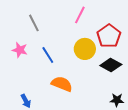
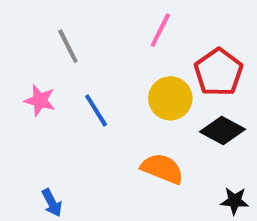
orange semicircle: (62, 84) -> (162, 169), moved

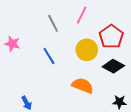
gray line: (68, 46) -> (53, 23), moved
pink star: (40, 100) -> (12, 44), moved

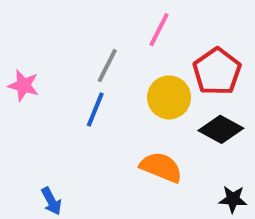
gray line: (53, 23) -> (107, 66), moved, turned 54
blue line: (49, 56) -> (95, 109), turned 54

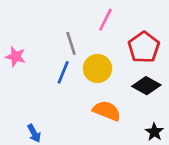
gray line: (107, 66) -> (71, 43), turned -45
yellow circle: (169, 97) -> (97, 68), moved
black star: (233, 199) -> (154, 132), turned 30

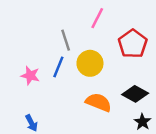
pink star: (16, 57) -> (30, 75), moved
black diamond: (146, 86) -> (135, 94), moved

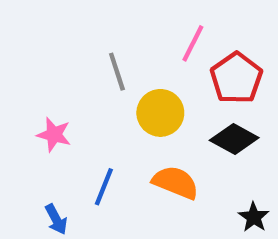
pink line: (97, 18) -> (193, 43), moved
blue line: (58, 67) -> (104, 187), moved
black diamond: (135, 94) -> (234, 139), moved

